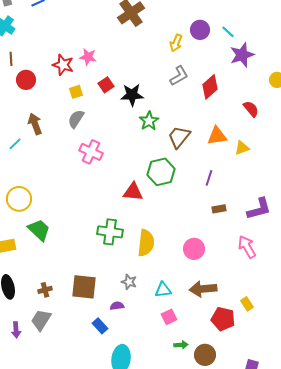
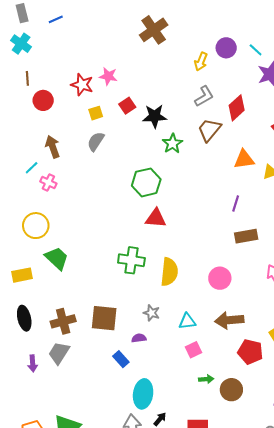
brown trapezoid: (179, 137) -> (209, 130), moved
pink cross: (91, 152) -> (48, 182), moved, size x0.7
green hexagon: (161, 172) -> (146, 182), moved
brown rectangle: (219, 209) -> (246, 236), size x1.5
brown cross: (45, 290) -> (63, 321), size x1.6

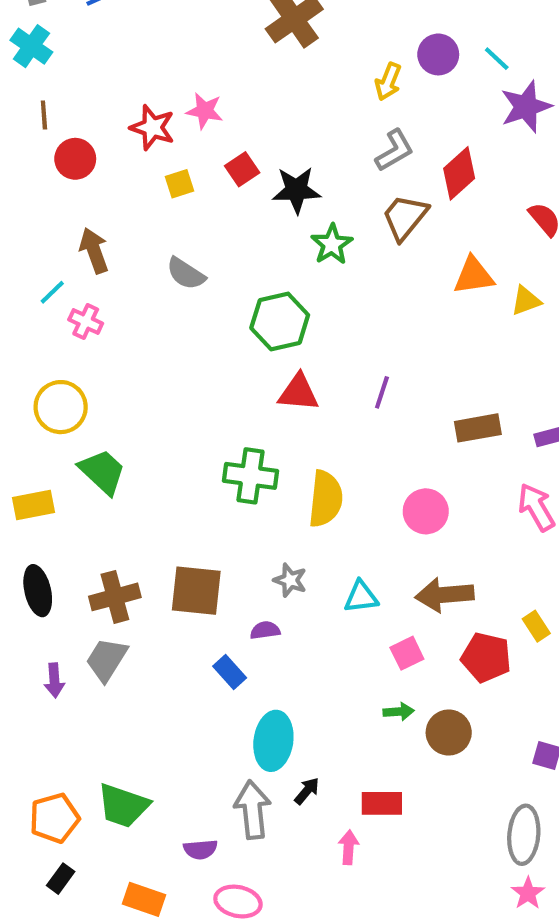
gray semicircle: (96, 141) -> (186, 274), moved, turned -90
purple line: (236, 204) -> (382, 392), moved
pink square: (194, 350) -> (407, 653), moved

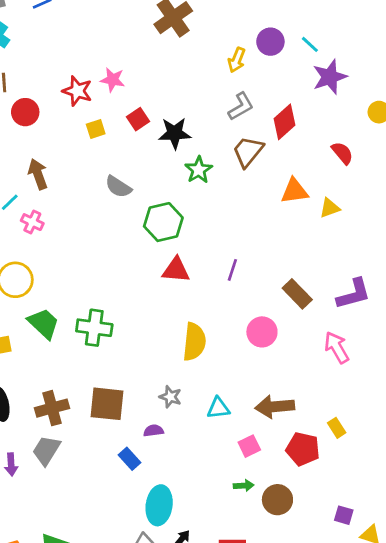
gray semicircle: (186, 274) -> (118, 187), moved
brown rectangle: (478, 428) -> (297, 294), turned 56
green cross: (250, 476) -> (94, 328), moved
pink circle: (426, 511) -> (262, 332), moved

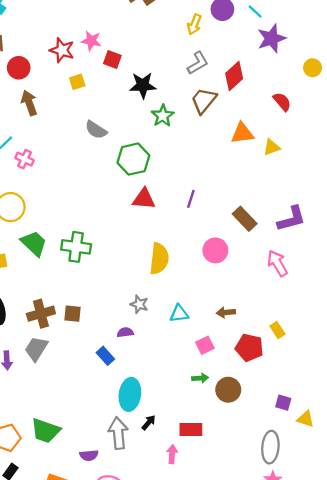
red square: (138, 119) -> (112, 60), moved, turned -36
brown arrow: (38, 174) -> (29, 103), moved
brown square: (107, 404) -> (73, 314), moved, size x0.6
brown arrow: (275, 407) -> (226, 312), size x0.6

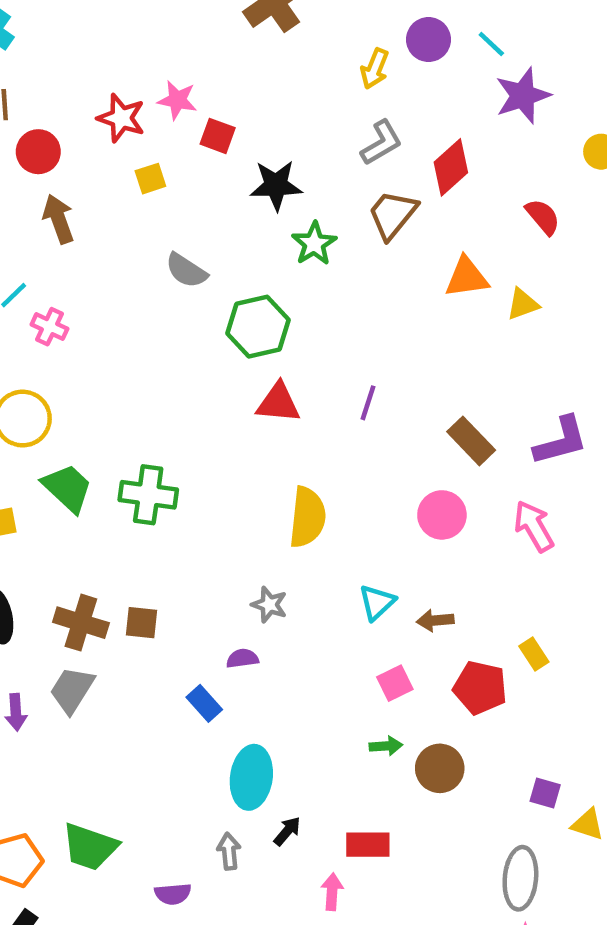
pink circle: (215, 250) -> (442, 515), moved
brown cross: (41, 314) -> (81, 623), turned 32
cyan triangle: (179, 314) -> (377, 602), moved, turned -36
gray arrow: (118, 433) -> (229, 851), size x0.6

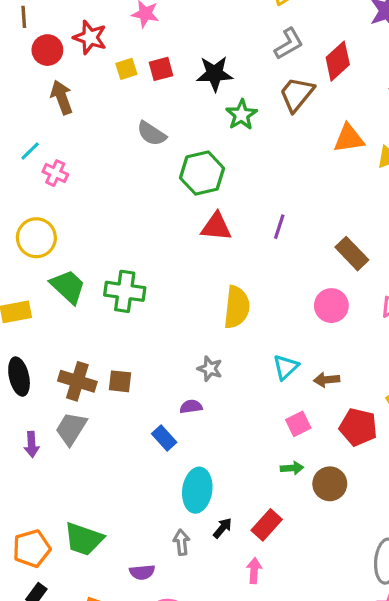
red star: (121, 118) -> (90, 37), moved
red square: (218, 136) -> (161, 69), moved, turned -35
red rectangle: (368, 845) -> (267, 525), moved, turned -48

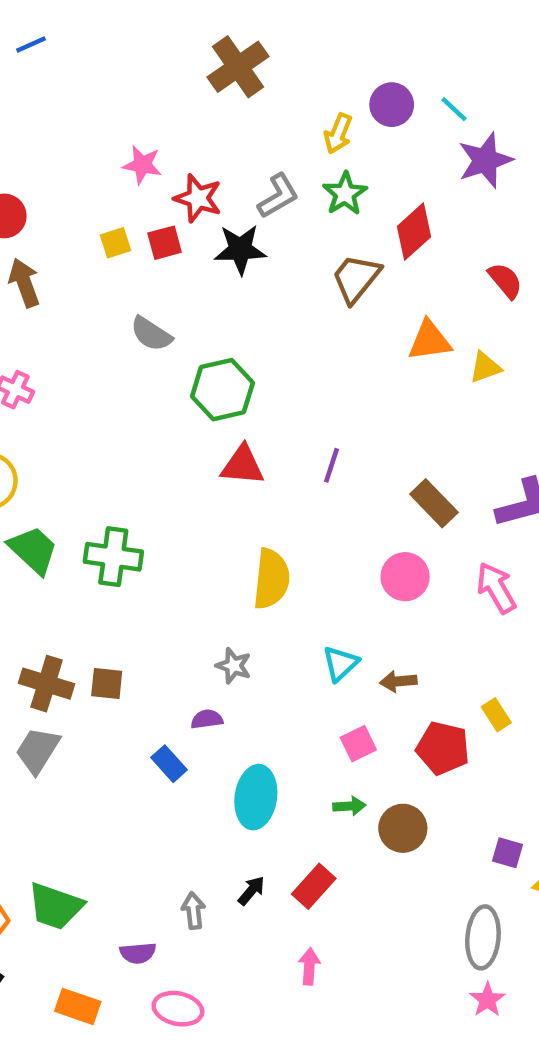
red star: (90, 37) -> (198, 198), moved
gray L-shape: (289, 44) -> (278, 196), moved
green star: (241, 115) -> (345, 194), moved
cyan ellipse: (197, 490) -> (256, 797), moved
pink arrow: (254, 571) -> (309, 966), moved

